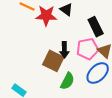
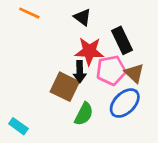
red star: (46, 16) -> (89, 51), moved

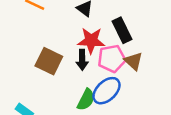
brown square: (65, 87) -> (49, 61), moved
blue ellipse: (125, 103) -> (107, 91), moved

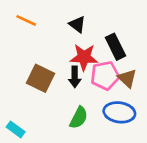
blue ellipse: (107, 91) -> (119, 112), moved, turned 52

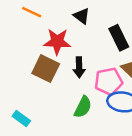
red star: (84, 57) -> (57, 42), moved
pink pentagon: (105, 76) -> (109, 81), moved

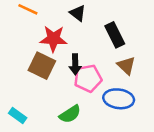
pink pentagon: (109, 81) -> (88, 78), moved
green semicircle: (83, 107) -> (70, 114), moved, turned 30

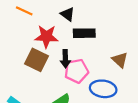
black rectangle: (115, 35) -> (84, 33), moved, turned -65
brown triangle: (126, 66) -> (120, 60), moved

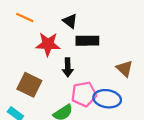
brown square: (36, 60) -> (29, 85), moved
pink pentagon: (76, 71) -> (84, 94), moved

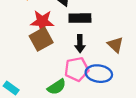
black arrow: (68, 67) -> (80, 44), moved
brown square: (29, 85) -> (41, 39), moved, turned 35

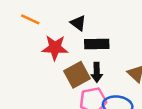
brown square: (41, 39) -> (77, 75), moved

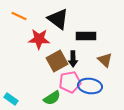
black triangle: (78, 23) -> (58, 19), size x1.6
black rectangle: (97, 44) -> (86, 36), moved

